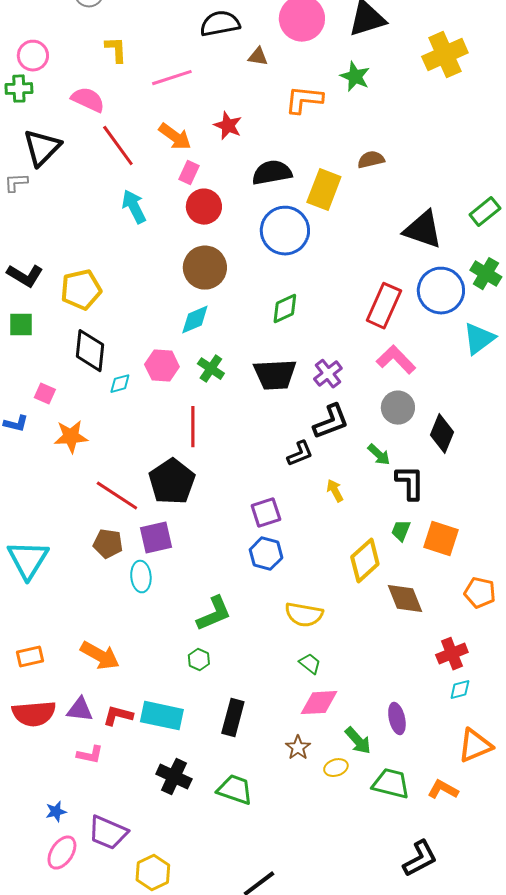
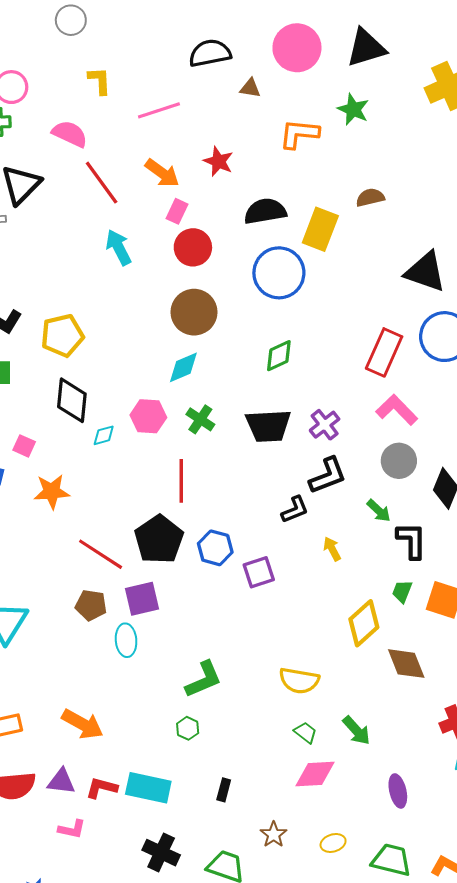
blue hexagon: (266, 554) -> (215, 548), moved
black rectangle: (233, 718) -> (224, 790), size x0.6
green arrow: (358, 741) -> (356, 730), moved
brown star: (298, 748) -> (274, 834), moved

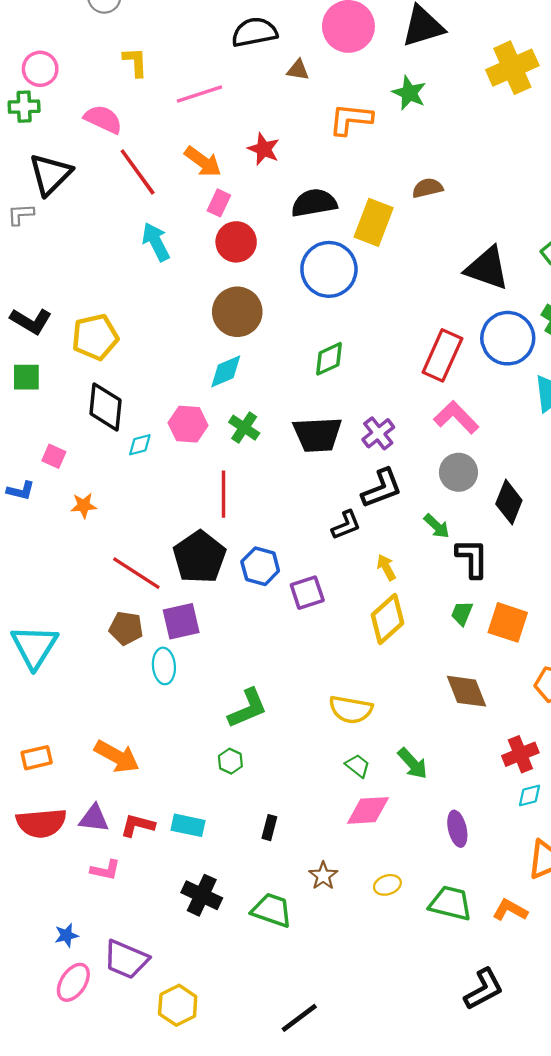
orange star: (52, 492) -> (84, 506), size x0.7
yellow diamond: (364, 623) -> (387, 619), moved
cyan rectangle: (148, 788) -> (188, 825), size x0.7

